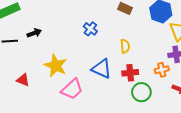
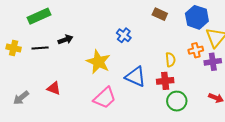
yellow semicircle: (125, 46) -> (170, 60), moved
yellow star: (56, 66) -> (98, 62), moved
orange cross: (162, 70) -> (196, 50), moved

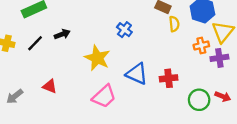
black line: (40, 48) -> (35, 43), turned -42
yellow semicircle: (170, 60) -> (174, 24), moved
green circle: (177, 101) -> (199, 100), moved

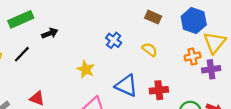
yellow semicircle: (174, 24) -> (150, 50), moved, turned -49
black arrow: (62, 34) -> (50, 33), moved
yellow star: (97, 58) -> (86, 69), size x0.7

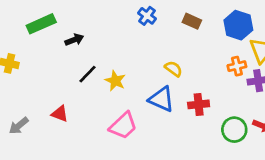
blue cross: (114, 40) -> (147, 16), moved
yellow semicircle: (150, 50) -> (173, 69), moved
black line: (22, 54) -> (88, 74), moved

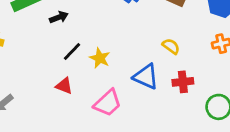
yellow semicircle: (173, 69) -> (171, 46), moved
red triangle: (60, 114) -> (64, 86), moved

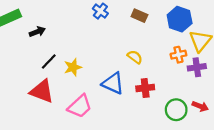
yellow star: (100, 58) -> (73, 67), turned 30
red triangle: (64, 86) -> (42, 91), size x1.6

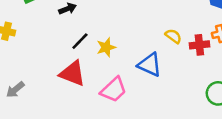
red cross: (145, 88) -> (199, 45), moved

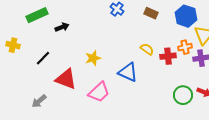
black line: (80, 41) -> (43, 58), moved
gray arrow: (15, 90) -> (39, 101), moved

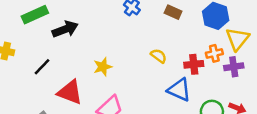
black arrow: (62, 27) -> (65, 29), size x1.5
yellow semicircle: (147, 49) -> (159, 56), moved
blue triangle: (128, 72) -> (179, 90), moved

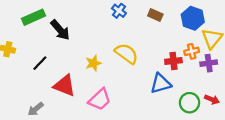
black arrow: (65, 29) -> (60, 30), turned 70
yellow semicircle: (159, 56) -> (126, 54), moved, size x1.6
blue triangle: (179, 90) -> (161, 83), turned -40

